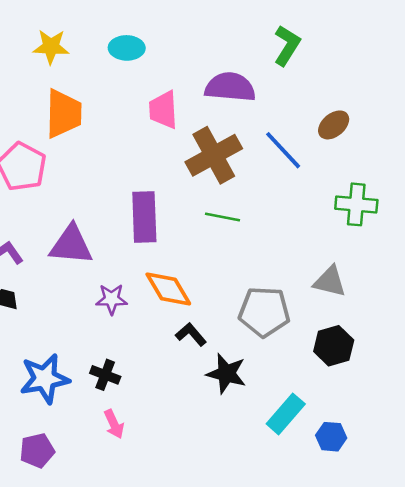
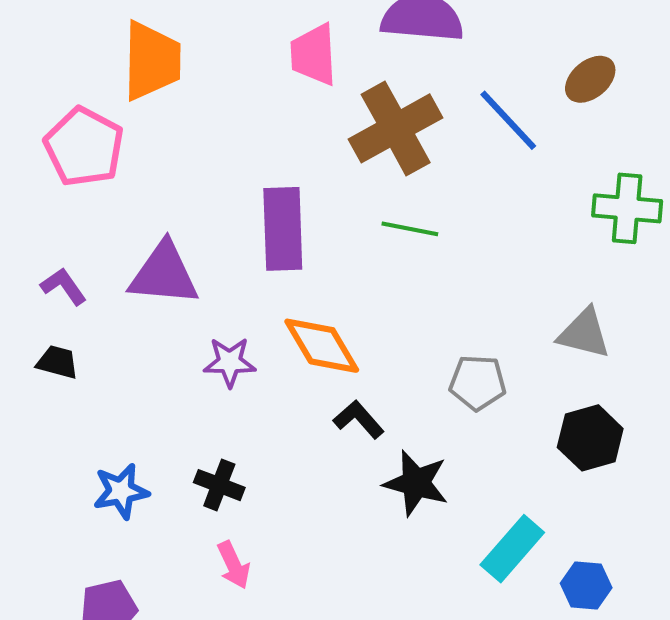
gray pentagon: (264, 312) -> (478, 383), size x0.7
blue star: (45, 379) -> (121, 491), size x0.7

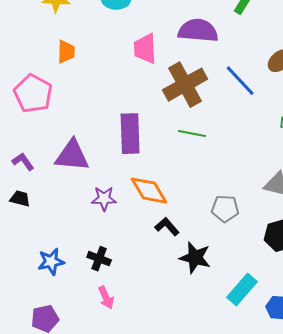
orange trapezoid: (152, 61) -> (66, 52), size x0.6

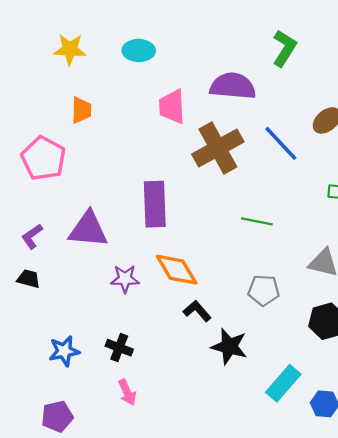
green line: (192, 134) -> (257, 221), moved
purple L-shape: (23, 162) -> (32, 236), turned -90

